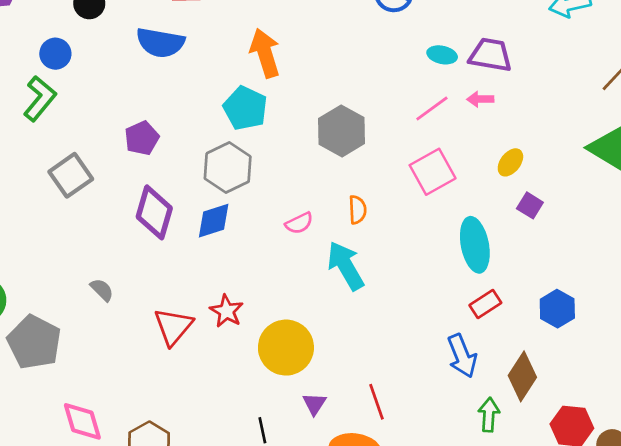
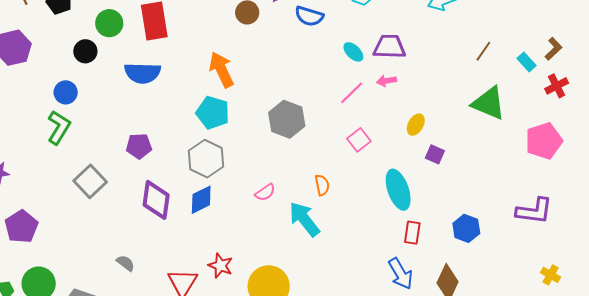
cyan ellipse: (442, 55) -> (353, 52), turned 40
purple pentagon: (142, 138) -> (139, 146), turned 30
pink square: (433, 172) -> (359, 140), size x0.7
orange semicircle: (357, 210) -> (322, 185), moved
red rectangle: (485, 304) -> (412, 233), turned -40

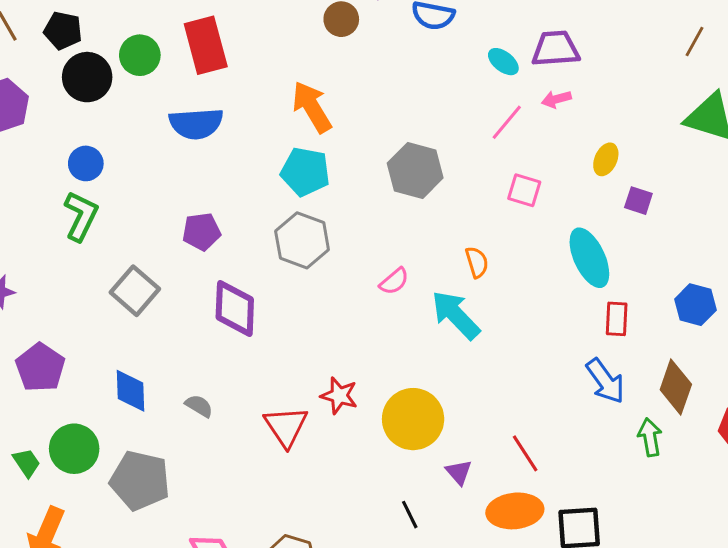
black circle: (85, 51) -> (87, 77), moved, size x1.4
pink square: (359, 140) -> (524, 190), turned -30
blue diamond: (201, 200) -> (130, 391), moved, turned -60

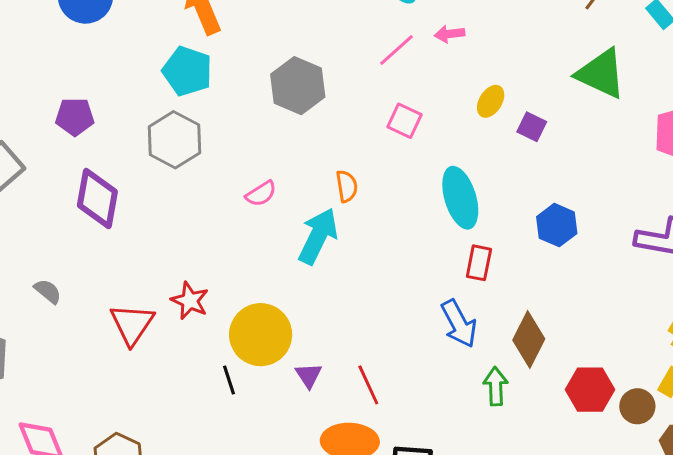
purple square: (638, 201) -> (532, 127), moved
blue hexagon: (695, 305) -> (557, 225), moved
cyan arrow: (456, 315) -> (318, 236), turned 62
purple triangle: (459, 472) -> (309, 375), moved
black line: (410, 515) -> (229, 380), moved

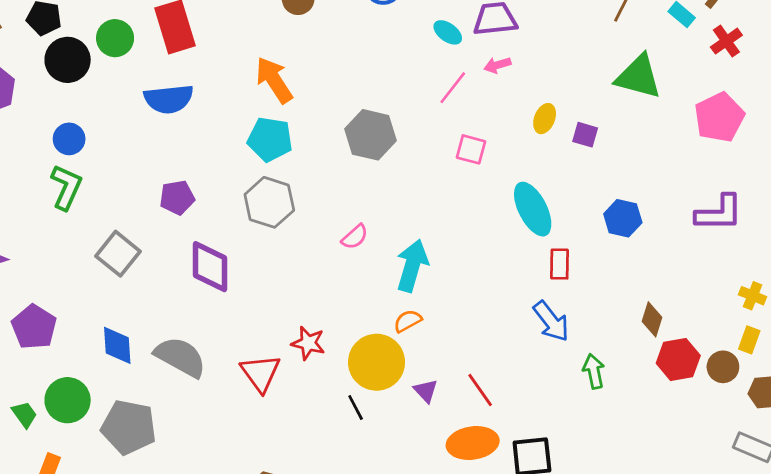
orange semicircle: (347, 186) -> (408, 321), moved, turned -100
gray semicircle: (48, 291) -> (180, 357), size x2.0
brown diamond: (529, 340) -> (652, 319), moved, size x0.7

